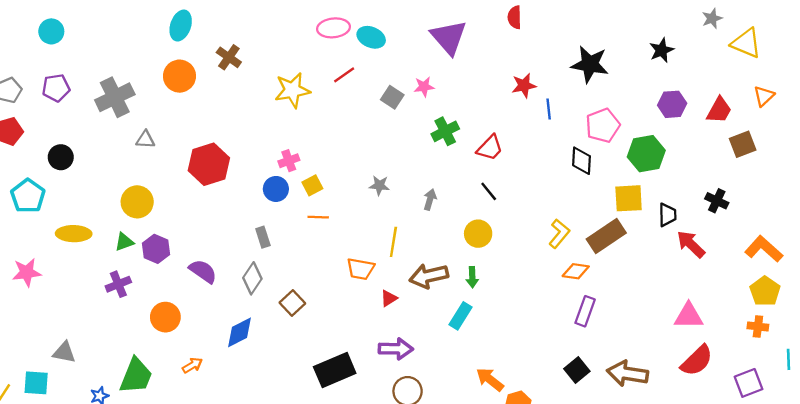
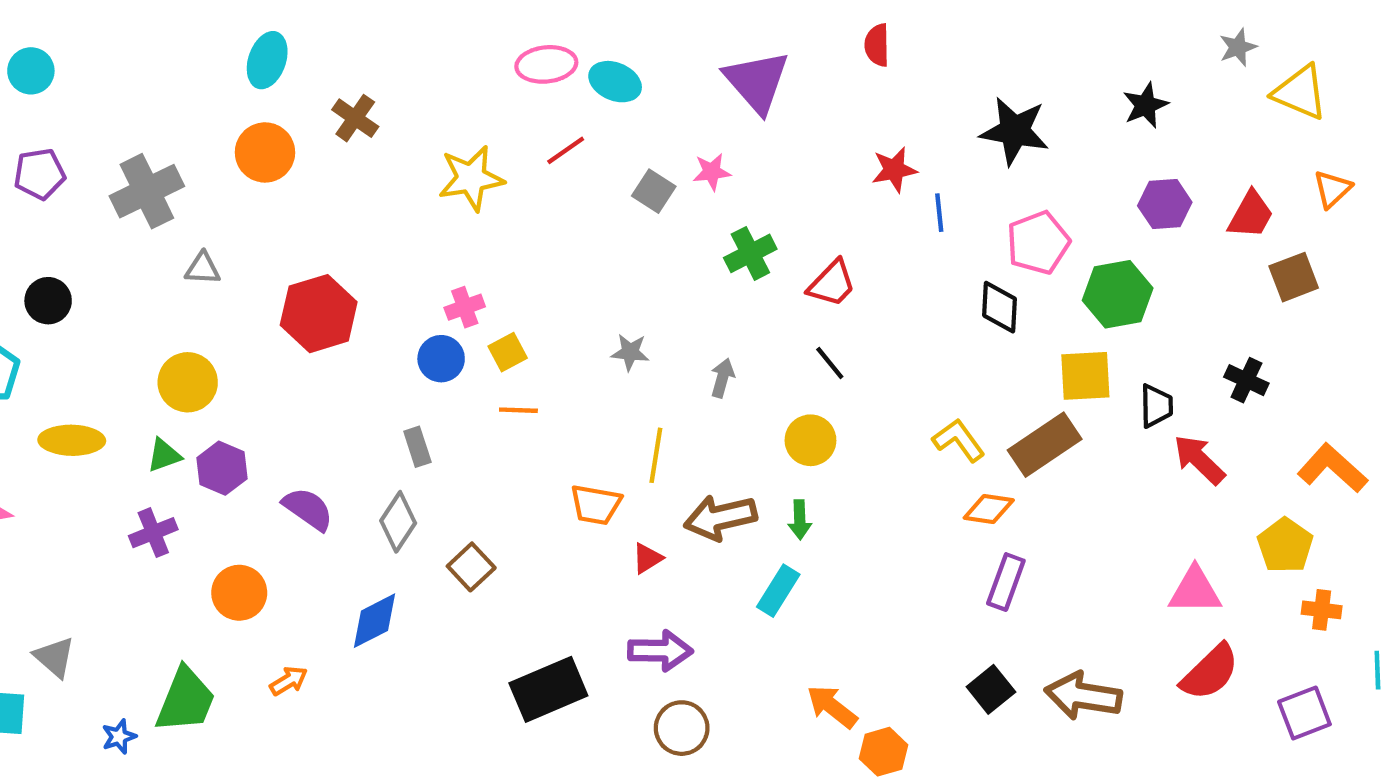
yellow L-shape: (559, 234) -> (959, 440), turned -76
yellow pentagon: (765, 291) -> (1285, 545), moved
gray triangle: (64, 352) -> (55, 657), turned 30

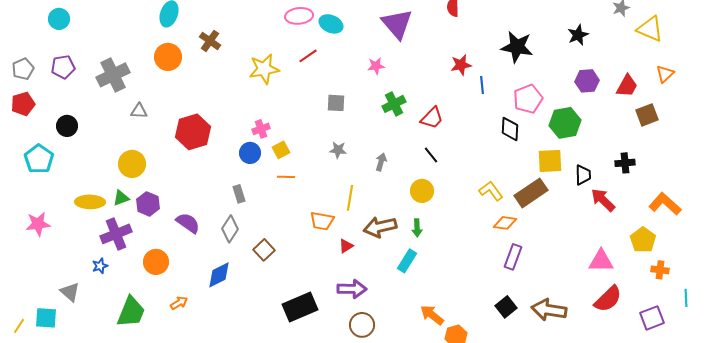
gray square: (654, 191) -> (336, 103), moved, turned -30
black cross: (1246, 380) -> (625, 163), turned -30
yellow ellipse: (72, 440) -> (90, 202), moved
purple cross: (153, 533) -> (116, 234), size x1.4
blue star: (119, 737) -> (100, 266), moved

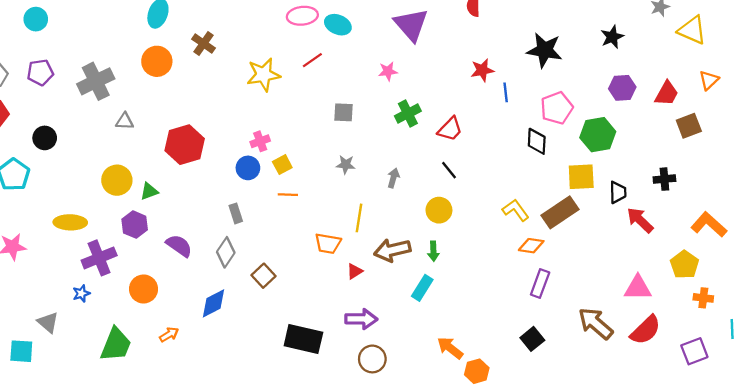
green triangle: (121, 198) -> (149, 191), moved
black rectangle: (300, 307) -> (303, 339), turned 36
brown arrow: (549, 310) -> (596, 323), moved, turned 32

